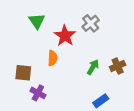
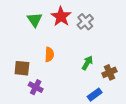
red star: (65, 36) -> (61, 17), moved
brown cross: (118, 66) -> (109, 72), moved

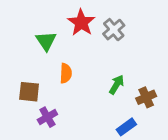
green triangle: (35, 20) -> (46, 41), moved
purple cross: (36, 87) -> (47, 117), turned 32

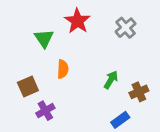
gray cross: (114, 30) -> (126, 28), moved
brown square: (29, 92) -> (28, 87), turned -30

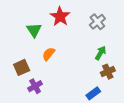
orange semicircle: (63, 69) -> (49, 54), turned -144
green arrow: (111, 80) -> (101, 53), moved

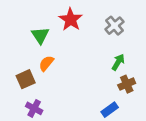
orange semicircle: (49, 54) -> (46, 63), moved
purple cross: (35, 86) -> (34, 108), moved, turned -32

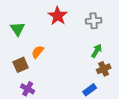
gray cross: (115, 26) -> (94, 21), turned 35
green triangle: (40, 35) -> (18, 29), moved

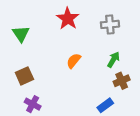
orange semicircle: (38, 52) -> (74, 61), moved

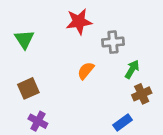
red star: (68, 19) -> (79, 22), turned 30
gray cross: (110, 24) -> (113, 42), moved

